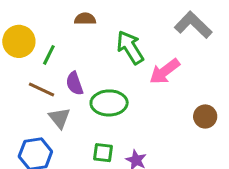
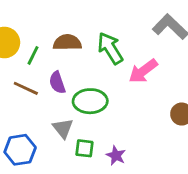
brown semicircle: (85, 19) -> (67, 43), moved, size x1.4
gray triangle: (59, 118) -> (63, 128), moved

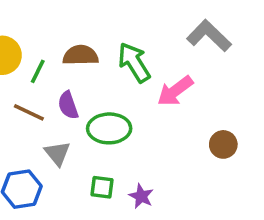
gray triangle: (63, 128) -> (57, 153), moved

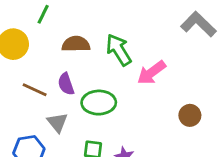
gray L-shape: (209, 36) -> (198, 24), moved
green line: (38, 71) -> (43, 14), moved

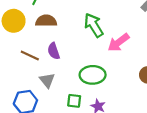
brown semicircle: (76, 44) -> (46, 21), moved
green ellipse: (99, 103) -> (93, 75), moved

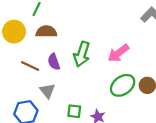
green arrow: (94, 25) -> (82, 54), moved, turned -130
green ellipse: (93, 75) -> (123, 85), moved, turned -35

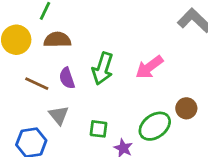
green ellipse: (123, 85) -> (155, 126), moved
green square: (74, 111) -> (98, 129), moved

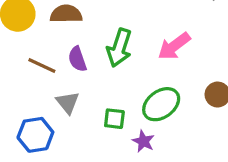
green ellipse: (155, 126) -> (161, 104), moved

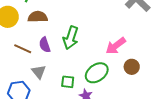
pink arrow: (174, 46) -> (116, 46), moved

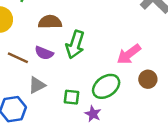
brown semicircle: (38, 17) -> (50, 22), moved
purple semicircle: (45, 45) -> (44, 53), turned -49
gray triangle: (39, 72) -> (37, 85), turned 42

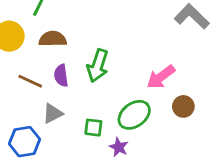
brown semicircle: (50, 22) -> (53, 39), moved
purple semicircle: (44, 53) -> (61, 76), turned 60

